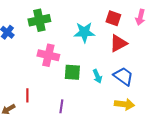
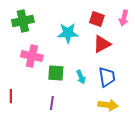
blue trapezoid: (123, 76) -> (107, 77), turned 45
purple line: (61, 106) -> (52, 103), moved

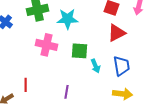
cyan star: (68, 33) -> (68, 19), moved
green square: (56, 73) -> (80, 51), moved

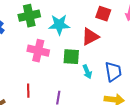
red triangle: (117, 33) -> (90, 37), moved
red line: (26, 85) -> (28, 91), moved

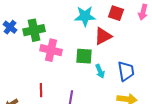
green cross: (29, 16) -> (34, 30), moved
cyan star: (59, 25) -> (85, 16), moved

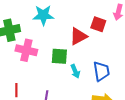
red square: (116, 13) -> (98, 24), moved
cyan star: (85, 16) -> (43, 15), moved

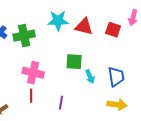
red triangle: (78, 36) -> (84, 27), moved, turned 42
pink cross: (26, 50) -> (33, 73), moved

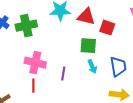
red square: (113, 30) -> (107, 28), moved
green square: (74, 62) -> (88, 46), moved
purple line: (61, 103) -> (63, 74), moved

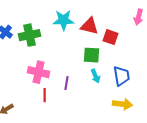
red line: (33, 86) -> (45, 95), moved

